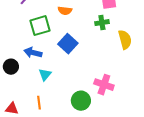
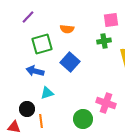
black circle: (11, 67) -> (27, 109), moved
cyan triangle: (45, 75) -> (47, 93), turned 32

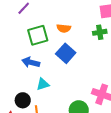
orange semicircle: (67, 29) -> (64, 28), moved

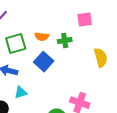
green cross: (100, 32) -> (65, 41), moved

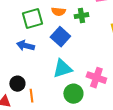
cyan triangle: (21, 93) -> (62, 69), moved, size x1.5

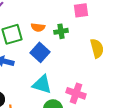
cyan triangle: (62, 69) -> (42, 84), turned 35

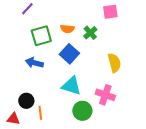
green cross: (61, 31) -> (90, 33), turned -32
yellow semicircle: (97, 48) -> (114, 63), moved

